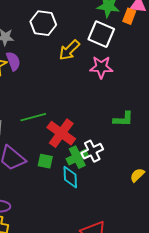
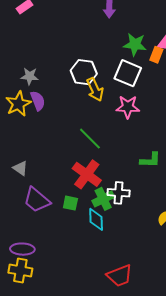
white hexagon: (43, 23) -> (84, 72), moved
yellow arrow: (69, 50) -> (95, 90), turned -70
green line: (33, 117) -> (90, 139), moved, turned 60
white cross: (92, 151) -> (119, 193), turned 30

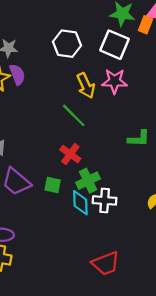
yellow arrow: (95, 90) -> (86, 86), moved
red cross: (87, 174) -> (70, 154), size x0.7
white cross: (119, 193) -> (105, 200), moved

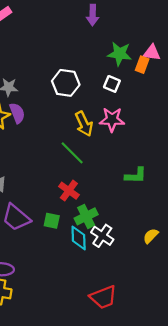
white square: (115, 45) -> (112, 84), size x0.6
white cross: (105, 200) -> (102, 236), turned 30

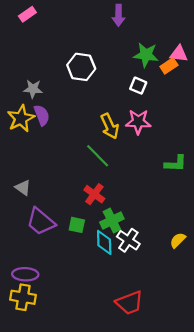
orange rectangle: (142, 65) -> (169, 66), turned 35
white hexagon: (66, 83) -> (81, 67), moved
green L-shape: (136, 176) -> (176, 163), moved

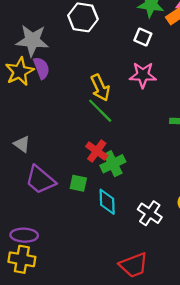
gray star: (33, 89) -> (32, 40), size x1.6
yellow arrow: (110, 126) -> (100, 88), moved
green cross: (112, 220) -> (113, 164), moved
white cross: (128, 240) -> (150, 213), moved

